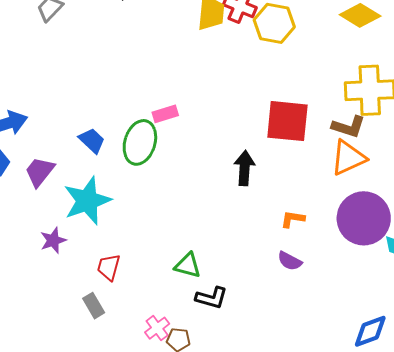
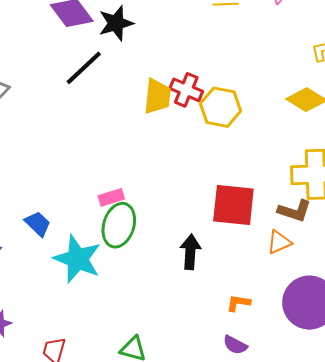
green ellipse: (140, 142) -> (119, 225), moved
orange triangle: (348, 158) -> (279, 242), moved, size x0.7
cyan star: (87, 201) -> (77, 259), moved, turned -30

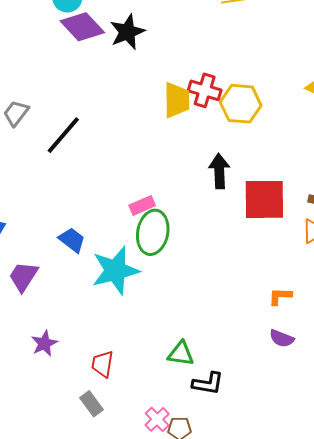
black line: (84, 68) -> (63, 135), moved
black arrow: (190, 252) -> (219, 171), moved
cyan star: (77, 259) -> (115, 271), turned -30

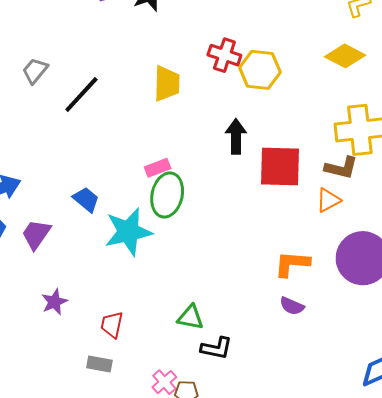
yellow trapezoid: (177, 100) -> (167, 84), moved
orange L-shape: (280, 296) -> (292, 264), size x1.5
gray rectangle: (92, 404) -> (99, 364), turned -45

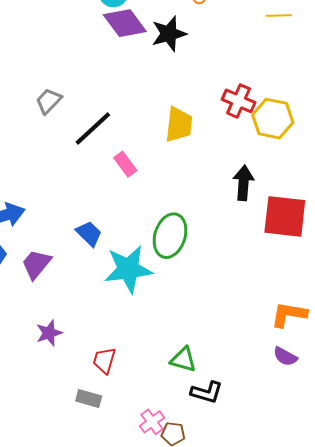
pink rectangle: (158, 168) -> (125, 164), moved, turned 70

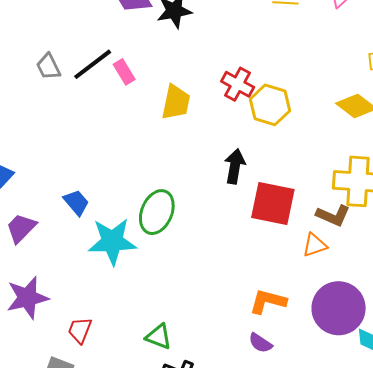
gray trapezoid: (49, 101) -> (48, 67), turned -76
black line: (93, 128) -> (93, 64), moved
pink rectangle: (125, 164) -> (124, 72), moved
purple star: (49, 333) -> (27, 298), size x1.6

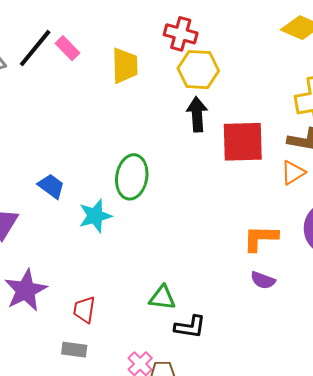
yellow hexagon: (270, 105) -> (198, 70), moved
cyan star: (112, 241) -> (95, 216), size x0.7

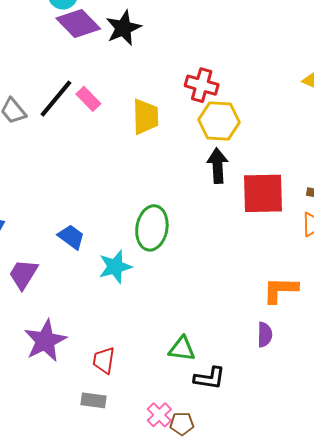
purple semicircle: (263, 280) -> (265, 335), moved, turned -110

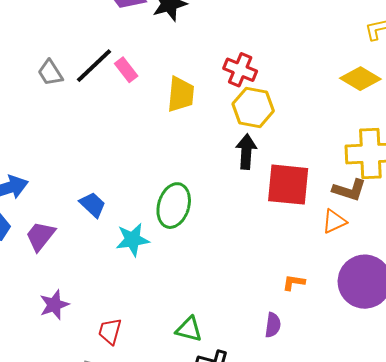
orange L-shape: (280, 290) -> (294, 282), size x0.6
purple star: (45, 341) -> (54, 305), size x0.7

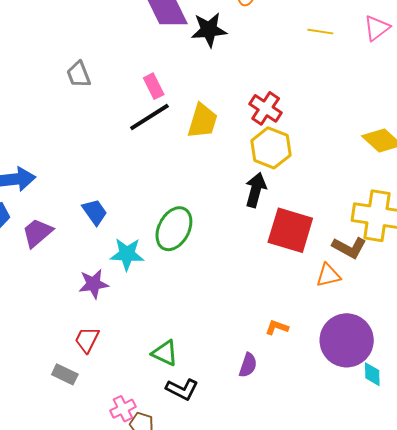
black line: (94, 66) -> (149, 117), moved
purple star: (54, 305) -> (93, 284), moved

